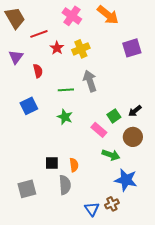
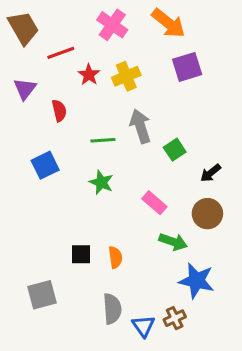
purple square: (132, 48) -> (187, 67), moved
green square: (114, 116) -> (175, 150), moved
gray semicircle: (65, 185) -> (112, 309), moved

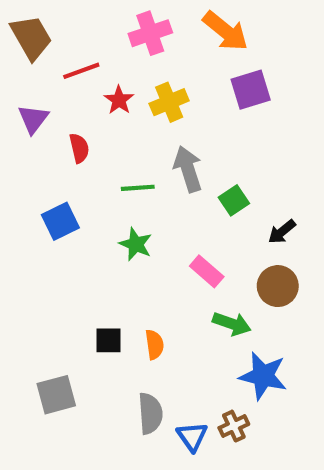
pink cross: (112, 25) -> (150, 33), turned 36

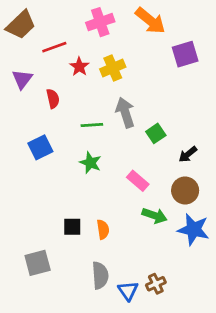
brown trapezoid: (31, 37) -> (21, 25), turned 76
purple square: (251, 90) -> (185, 54), moved
blue star: (263, 376) -> (193, 229), moved

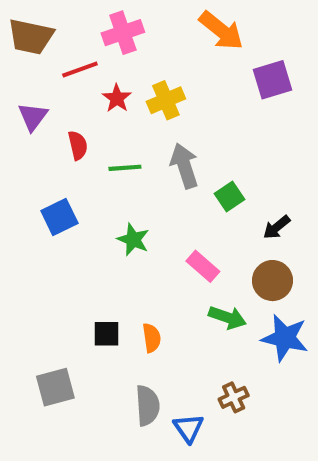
pink cross: (100, 22) -> (123, 33), moved
brown trapezoid: (21, 25) -> (31, 37), turned 56
green line: (92, 125) -> (125, 168), moved
brown cross: (156, 284) -> (234, 397), moved

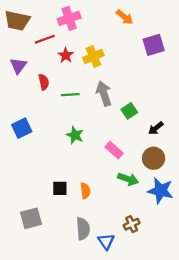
orange arrow: (221, 31) -> (125, 17), size x0.7
blue square: (59, 217) -> (22, 128), moved

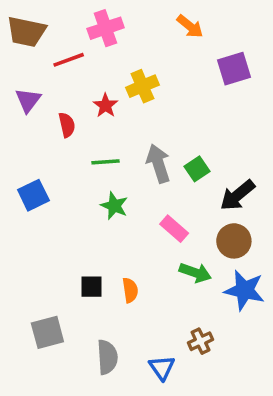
red star: (66, 55) -> (106, 106), moved
gray arrow: (104, 93) -> (158, 164), moved
green line: (70, 95) -> (106, 162), moved
black arrow: (156, 128) -> (237, 195), size x1.5
gray semicircle: (83, 229) -> (107, 357), moved

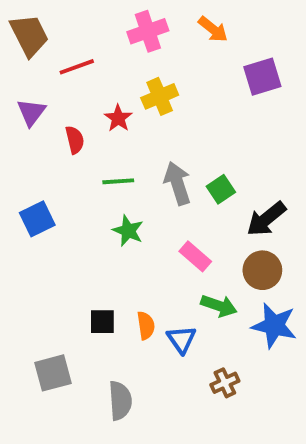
pink cross: (106, 28) -> (148, 31), moved
brown trapezoid: (26, 32) -> (29, 35), turned -129
blue triangle: (162, 368) -> (181, 339), moved

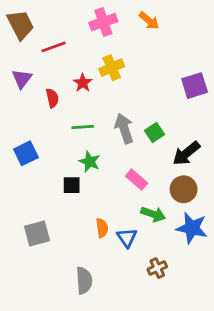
purple square: (262, 77) -> (195, 86), moved
black square: (102, 322) -> (72, 185), moved
gray square: (53, 373) -> (37, 233), moved

